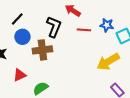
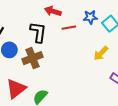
yellow arrow: (108, 62) -> (101, 53), size x0.7
red triangle: (20, 75) -> (16, 89), size x1.5

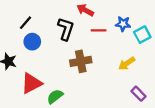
brown cross: (32, 58) -> (81, 61), moved

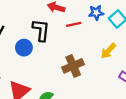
blue circle: (32, 42) -> (24, 48), moved
brown cross: (81, 61) -> (73, 66), moved

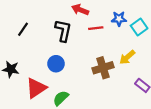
blue circle: (24, 48) -> (56, 64), moved
brown cross: (73, 66) -> (103, 68), moved

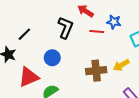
blue star: (119, 19) -> (114, 22), moved
black line: (23, 29) -> (24, 34), moved

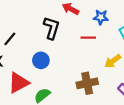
red line: (97, 31) -> (88, 38), moved
brown cross: (96, 71) -> (87, 83), moved

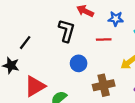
blue circle: (41, 60) -> (79, 63), moved

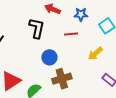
brown cross: (104, 85) -> (62, 79), moved

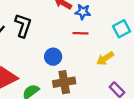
blue star: (81, 14) -> (83, 12), moved
black L-shape: (37, 28) -> (23, 26), moved

